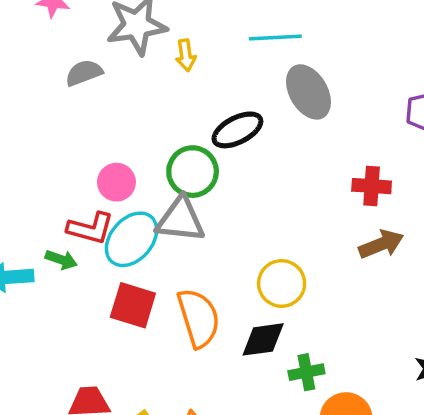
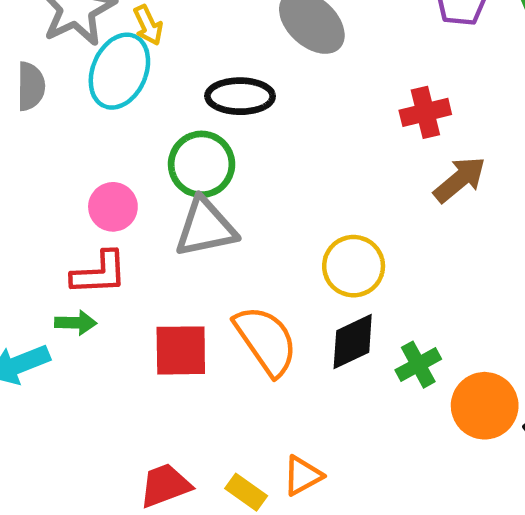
gray semicircle: (84, 73) -> (31, 86), turned 129
black ellipse: (237, 130) -> (240, 96), turned 45
cyan ellipse: (132, 239) -> (119, 71), moved

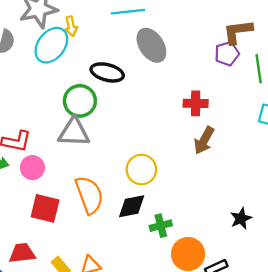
brown arrow: (460, 180) -> (204, 140), turned 144
pink circle: (113, 207) -> (32, 168), moved
red square: (181, 350) -> (45, 208), moved

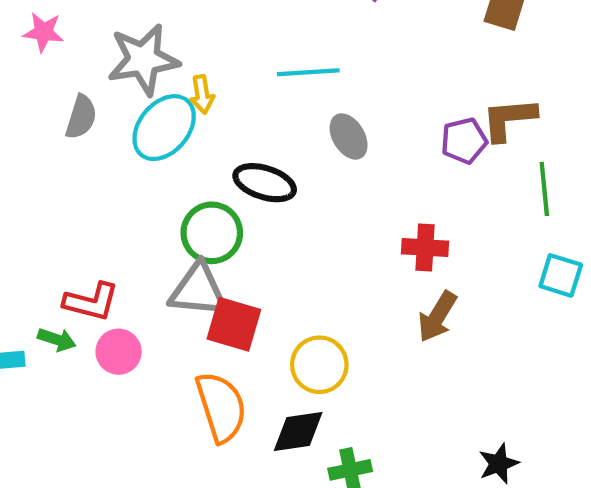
gray ellipse: (151, 45) -> (349, 136), size x0.7
purple pentagon: (227, 54) -> (464, 141), moved
red square: (45, 208) -> (234, 324), moved

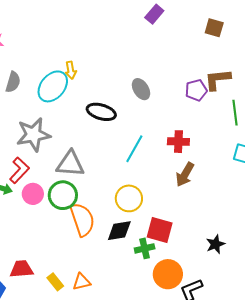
gray star: (143, 60) -> (33, 135), moved
cyan line: (308, 72) -> (134, 149), moved, turned -56
green circle: (212, 233) -> (63, 195), moved
red L-shape: (91, 302) -> (19, 170), turned -60
red square: (234, 324) -> (160, 230), moved

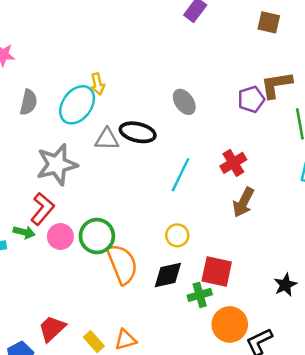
red cross: (178, 142) -> (233, 163), turned -30
gray triangle: (70, 164) -> (107, 139), moved, size x0.7
yellow circle: (129, 198) -> (177, 235), size x0.7
red trapezoid: (22, 269) -> (52, 329), turned -35

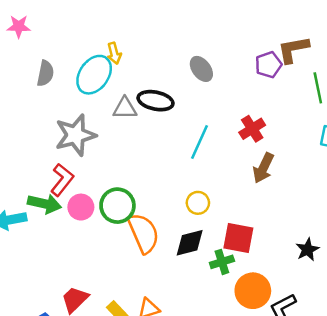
green arrow: (24, 232) -> (44, 204), size x1.5

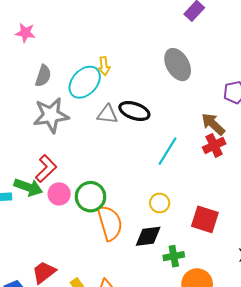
gray ellipse: (201, 69) -> (178, 65), moved, size x1.4
gray star: (75, 135) -> (51, 115), moved
brown arrow: (263, 168) -> (213, 124), moved, turned 100
red square: (238, 238) -> (205, 219), moved

